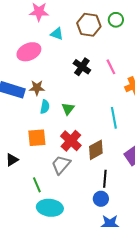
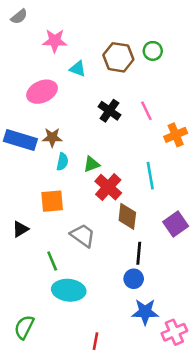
green triangle: (68, 109) -> (92, 164), turned 32
red cross: (71, 141) -> (108, 187), moved
brown diamond: (96, 150) -> (127, 216), turned -55
gray trapezoid: (61, 165) -> (83, 235), turned 85

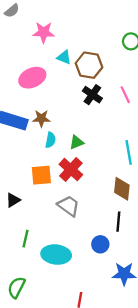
brown hexagon: (118, 57) -> (89, 65), moved
red cross: (108, 187) -> (71, 169), moved
brown diamond: (127, 216) -> (122, 189), moved
green line: (52, 261) -> (25, 239), moved, turned 36
blue circle: (134, 279) -> (100, 244), moved

